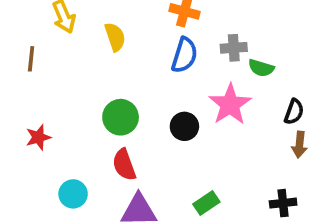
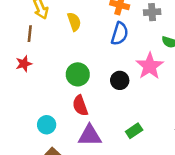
gray cross: (234, 48) -> (152, 12), moved
brown line: (31, 59) -> (30, 34), moved
red star: (38, 137) -> (24, 64), moved

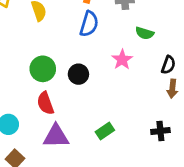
pink star: (150, 66) -> (122, 60), size x0.7
black circle: (120, 80) -> (78, 74), moved

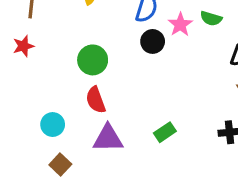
pink star: (122, 60) -> (180, 25), moved
black circle: (78, 74) -> (153, 41), moved

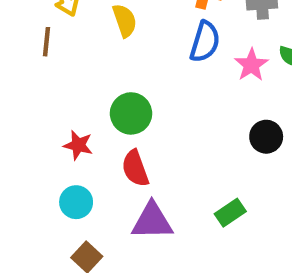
black circle: (153, 41) -> (266, 137), moved
red star: (23, 46) -> (78, 145), moved, turned 30

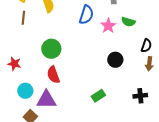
brown line: (47, 42) -> (23, 18), moved
red star: (78, 145) -> (14, 64), moved
purple triangle: (152, 221) -> (46, 100), moved

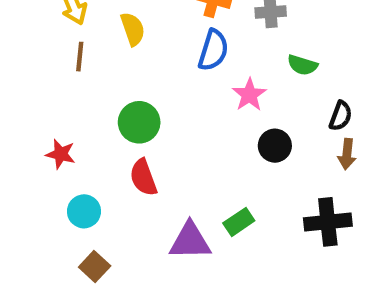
pink star: (108, 26) -> (249, 95), moved
black cross: (140, 96) -> (328, 222), size x1.5
purple triangle: (46, 100) -> (190, 241), moved

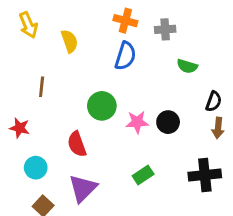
brown line: (80, 57) -> (42, 87), moved
pink star: (249, 95) -> (137, 122), moved, turned 30
green circle: (139, 122) -> (102, 106), moved
purple triangle: (190, 241) -> (83, 188), moved, turned -44

